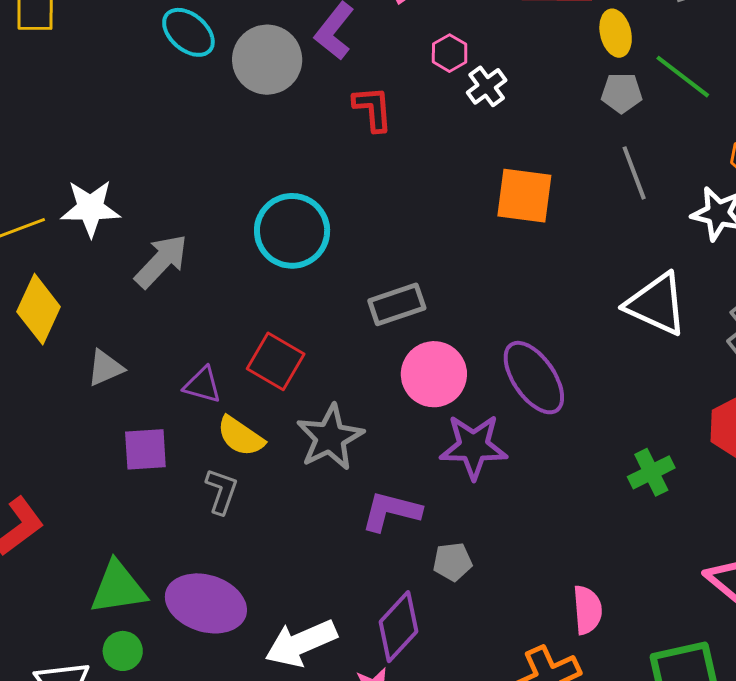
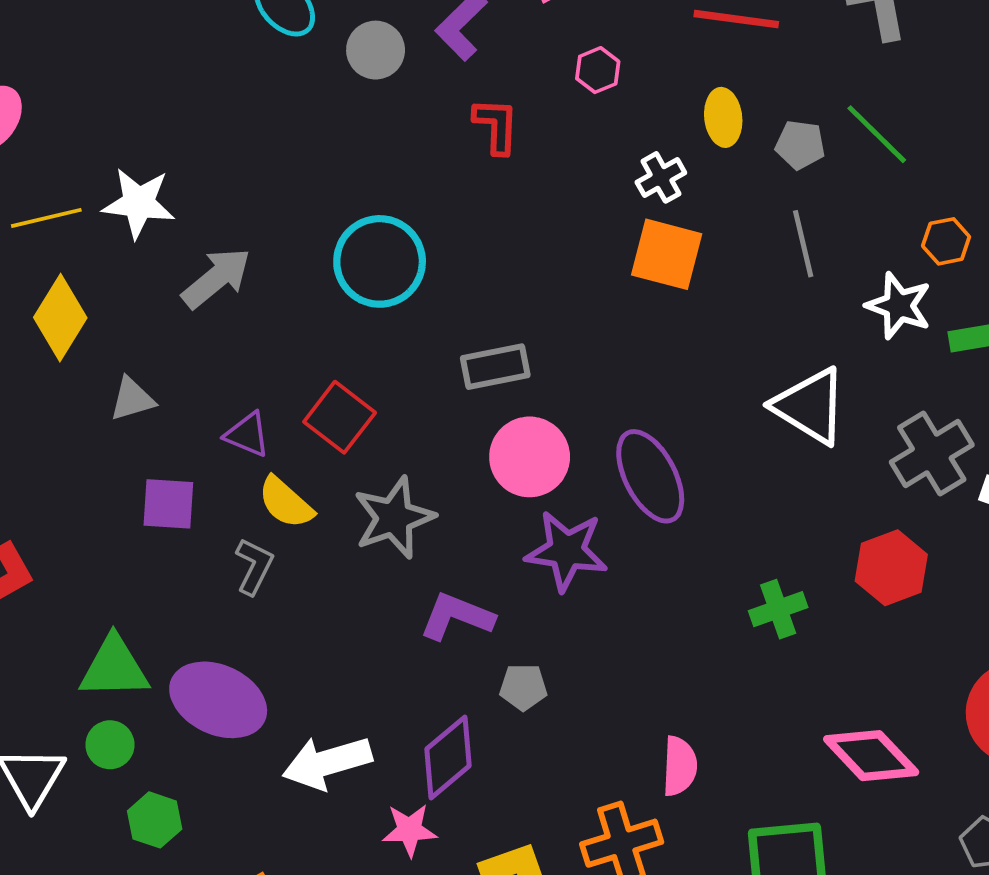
yellow ellipse: (616, 33) -> (723, 117), moved
gray circle: (267, 60) -> (376, 50), size x0.7
white cross: (487, 86) -> (661, 177), moved

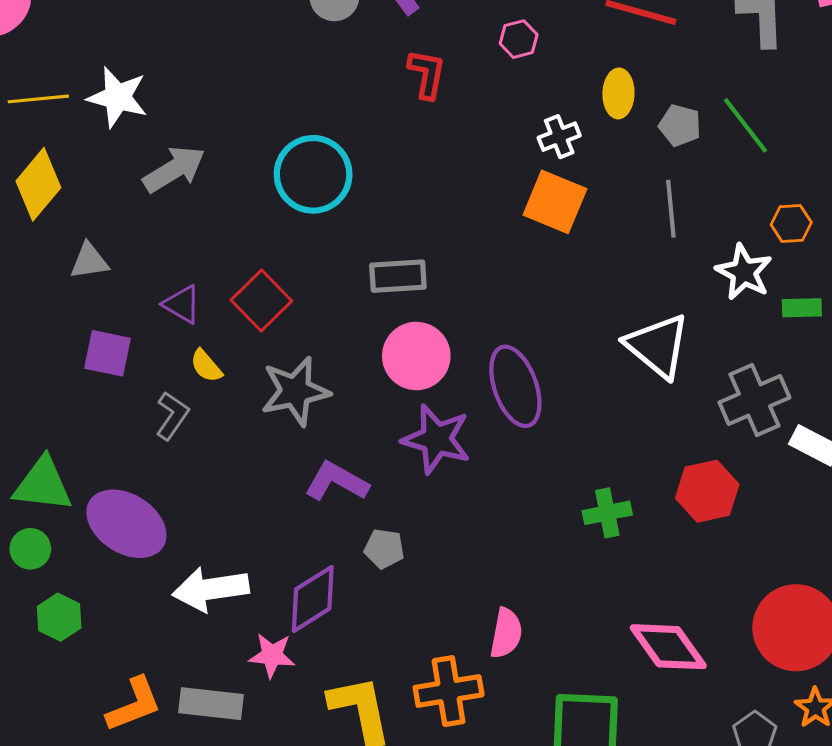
yellow semicircle: (286, 503) -> (206, 366), size x0.7

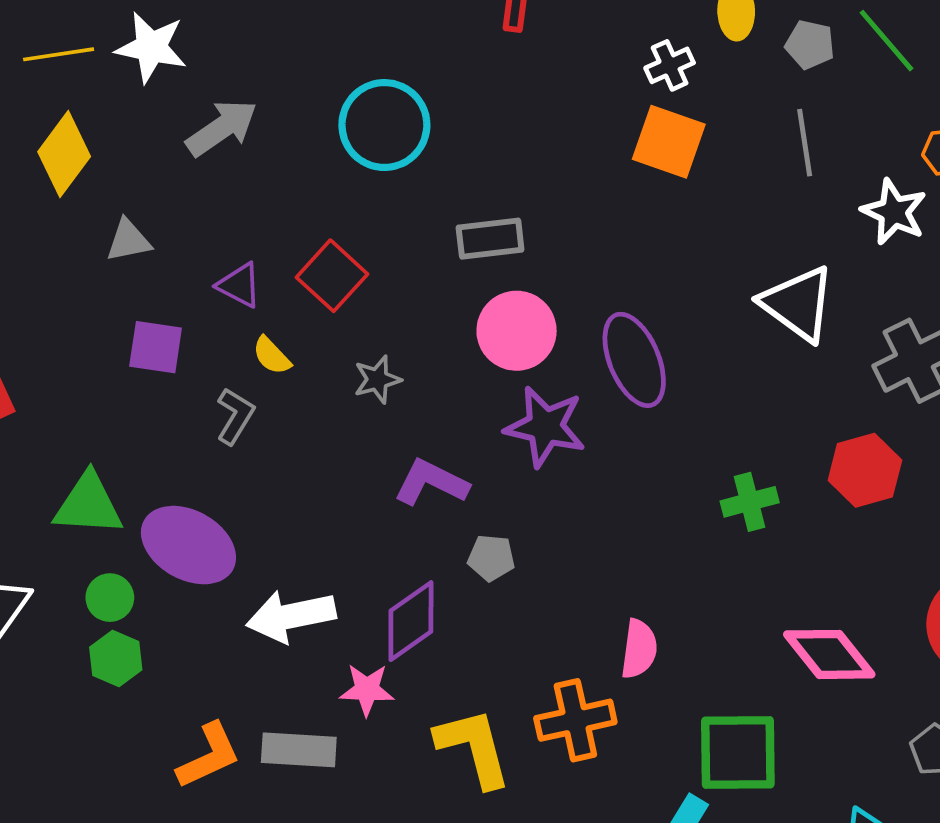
gray star: (295, 391) -> (377, 379), size x0.6
green circle: (30, 549) -> (110, 598), moved

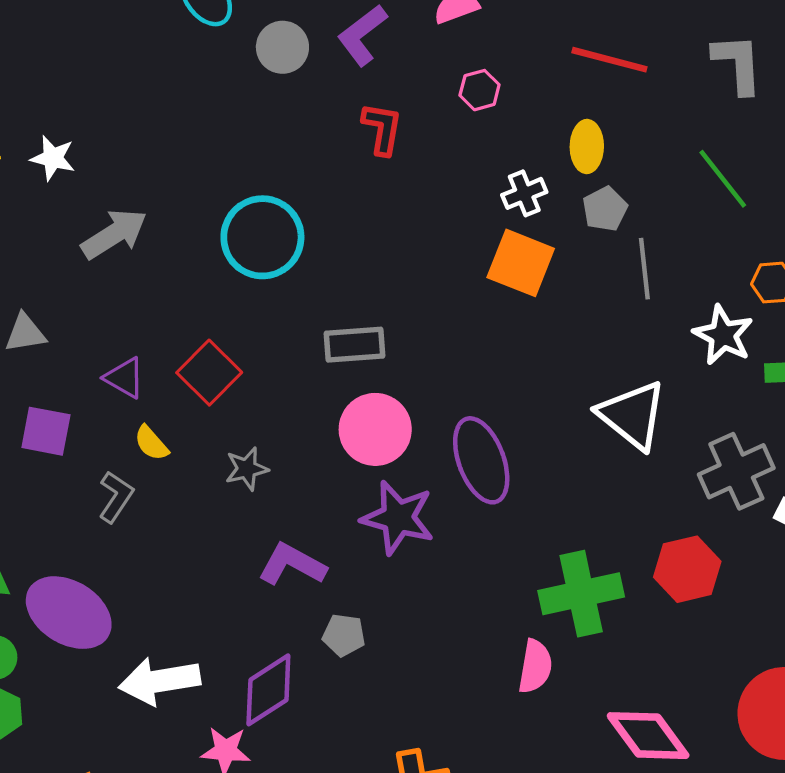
gray pentagon: (810, 45) -> (605, 209), moved, turned 30
white star: (151, 47) -> (53, 158), size x0.7
green cross: (750, 502) -> (581, 594), size x1.6
pink semicircle: (639, 649) -> (535, 666), moved

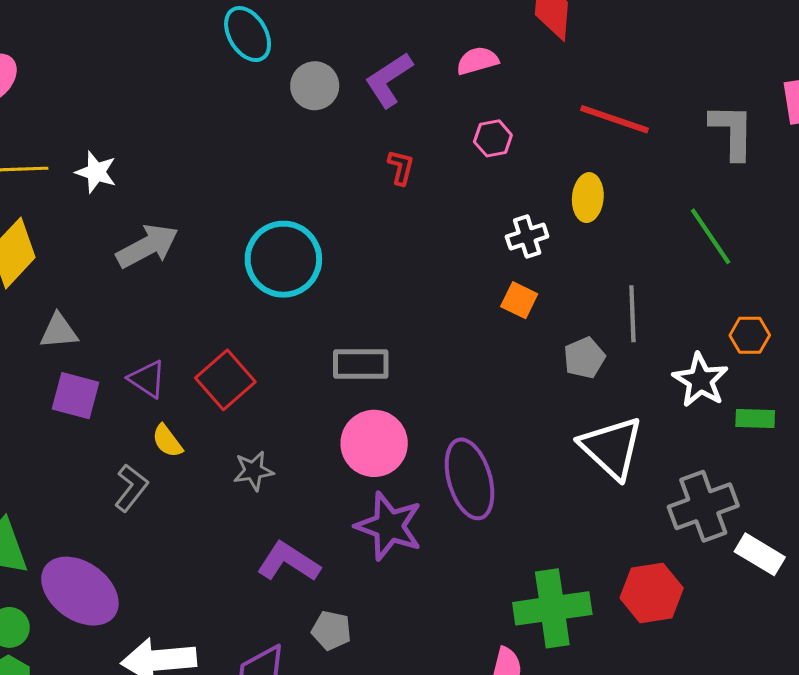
red L-shape: (382, 129) -> (401, 167), size x0.7
gray pentagon: (605, 209) -> (584, 358), moved
orange square: (521, 263) -> (519, 300), size x0.6
purple square: (46, 431) -> (75, 396), moved

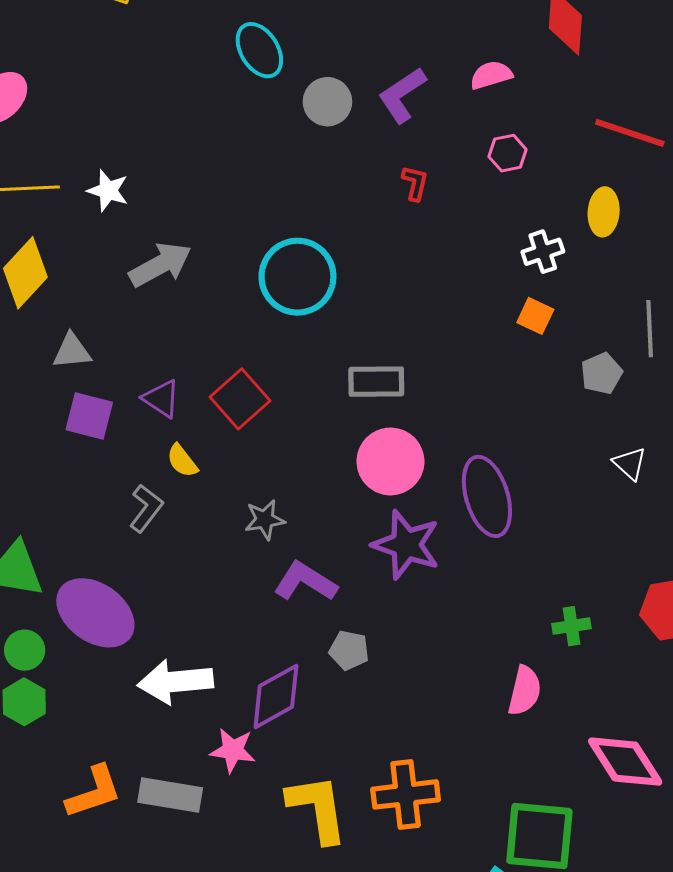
white triangle: (612, 448) -> (630, 464), size x0.5
gray star: (253, 471) -> (265, 520), moved
green cross: (552, 608) -> (571, 626), size x0.5

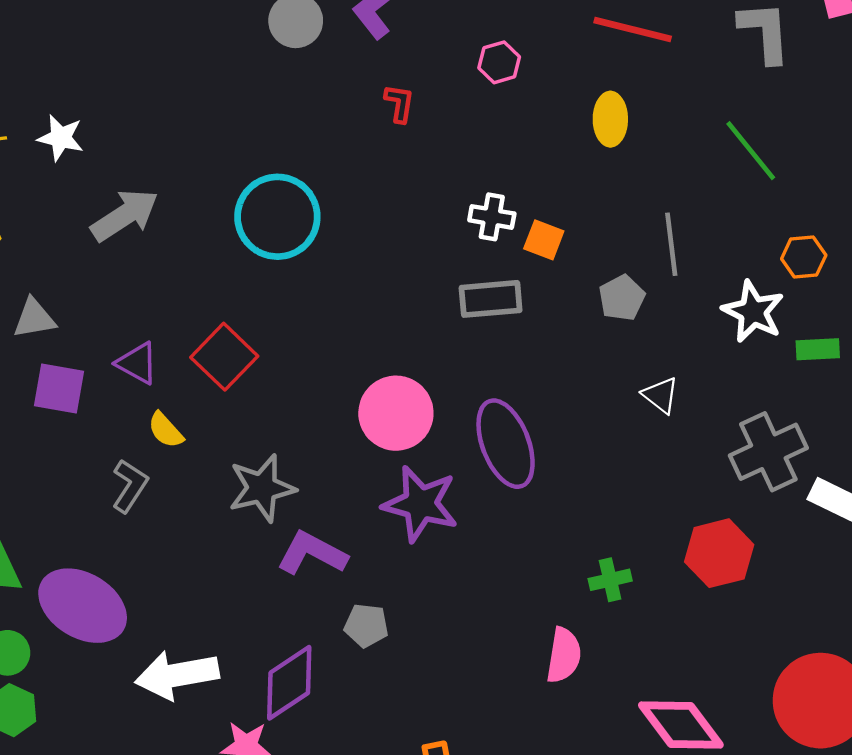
white cross: (543, 252) -> (492, 217), moved, turned 33
gray rectangle: (376, 382) -> (491, 299), moved
gray star: (265, 520) -> (262, 488), size x1.5

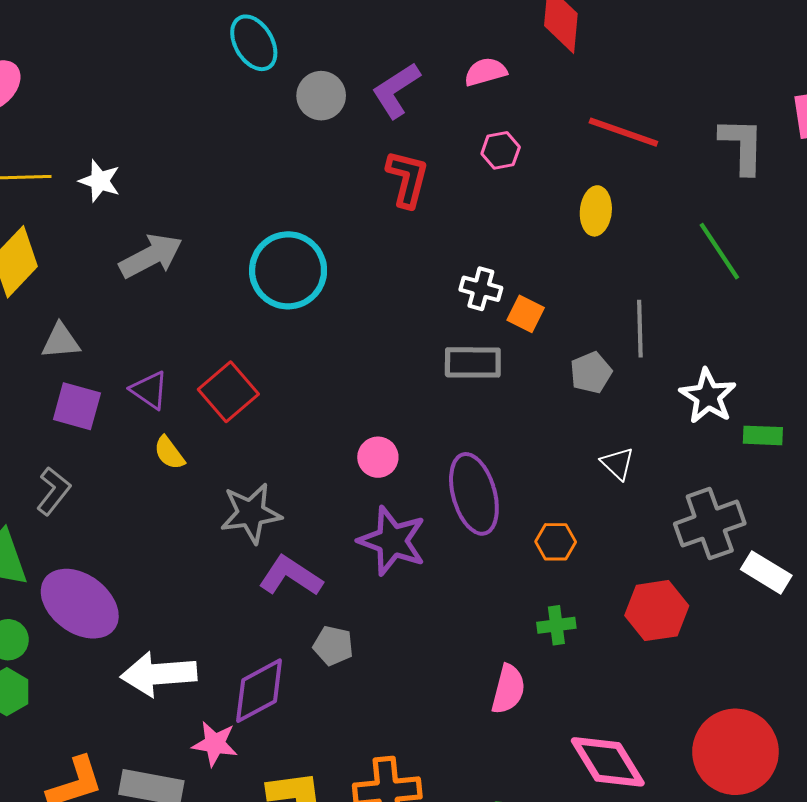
red L-shape: (399, 103) -> (407, 179), size x1.6
orange hexagon: (804, 257) -> (556, 542), moved
pink circle: (396, 413) -> (378, 457), size x0.6
gray L-shape: (130, 486) -> (54, 491), moved

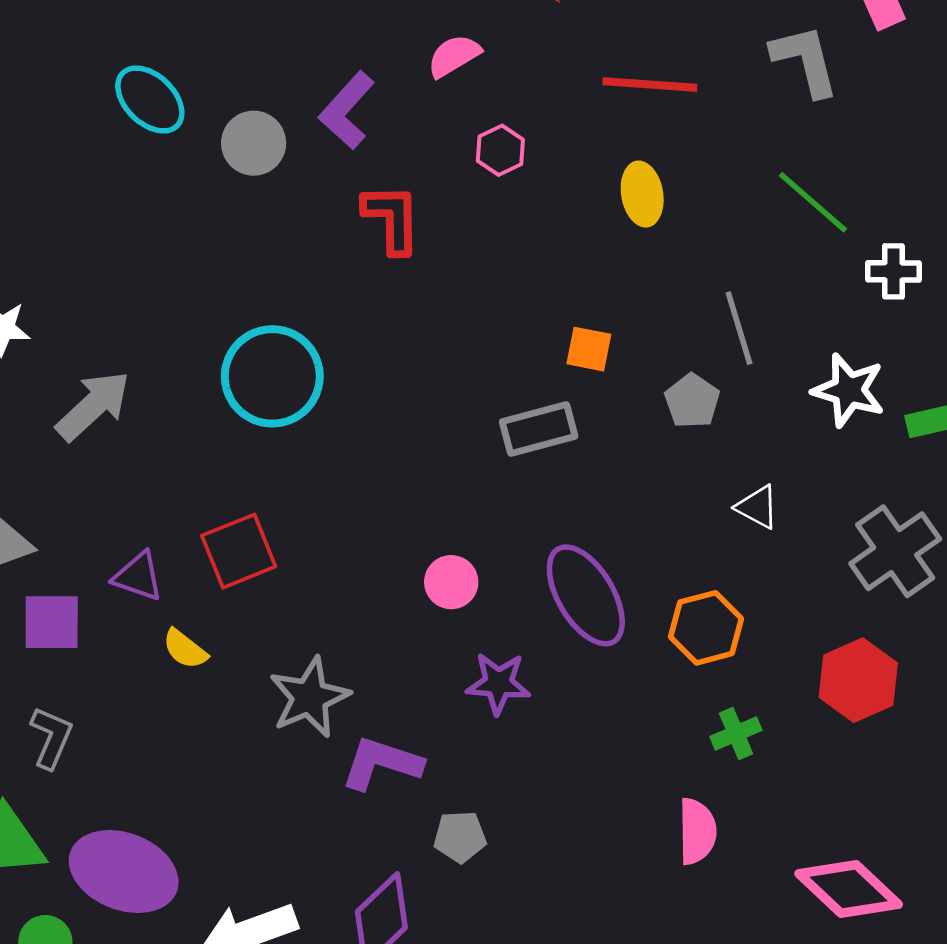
white cross: (481, 289) -> (893, 271), moved
red square: (228, 392) -> (239, 551), turned 34
purple star: (392, 541) -> (498, 683), size x0.7
orange hexagon: (556, 542) -> (706, 628), size x1.4

